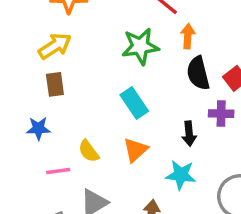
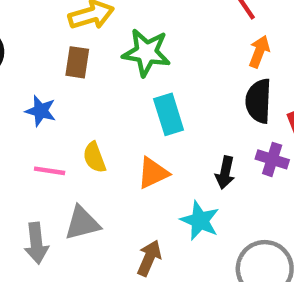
green star: (140, 46) -> (146, 52), moved

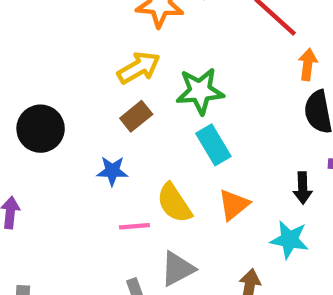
brown rectangle: (77, 62) -> (136, 116), turned 56
cyan rectangle: (169, 114) -> (213, 145), moved
yellow semicircle: (94, 157) -> (174, 203), size x1.4

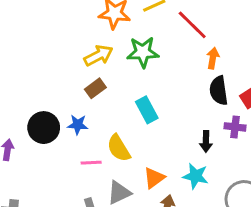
green star: (200, 91) -> (143, 52), moved
black circle: (41, 129) -> (44, 128), moved
orange triangle: (234, 205) -> (154, 178), moved

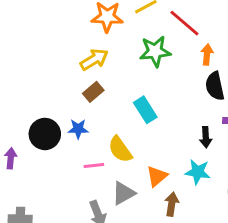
green star: (143, 52) -> (155, 51), moved

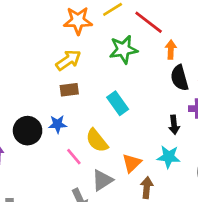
brown rectangle: (93, 92) -> (69, 90), turned 36
pink line: (94, 165) -> (74, 157), turned 60

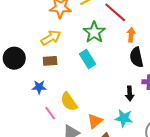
green star: (123, 49) -> (94, 32), turned -30
cyan rectangle: (118, 103) -> (88, 59), moved
black circle: (28, 131) -> (14, 58), moved

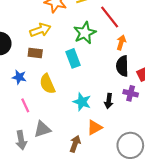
yellow semicircle: (69, 102) -> (47, 84), moved
cyan star: (124, 118) -> (82, 102), moved
orange triangle: (95, 121) -> (95, 127), moved

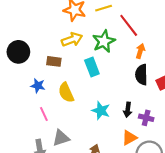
yellow arrow: (40, 30) -> (72, 40), moved
purple cross: (131, 93) -> (146, 118), moved
orange triangle: (95, 127) -> (129, 138), moved

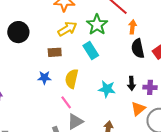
black circle: (18, 52) -> (18, 32), moved
yellow semicircle: (66, 92) -> (72, 79), turned 48
pink line: (44, 114) -> (66, 102), moved

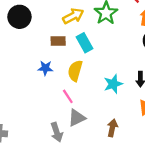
cyan rectangle: (91, 50) -> (85, 43), moved
cyan star: (107, 89) -> (113, 84), turned -30

